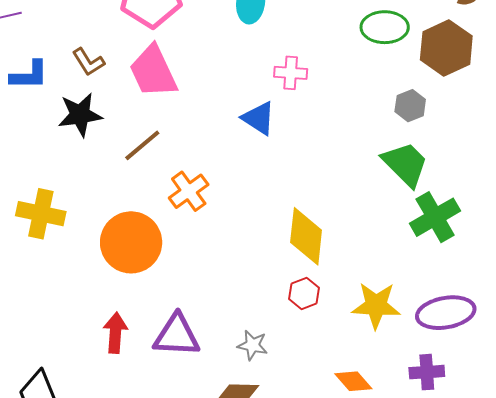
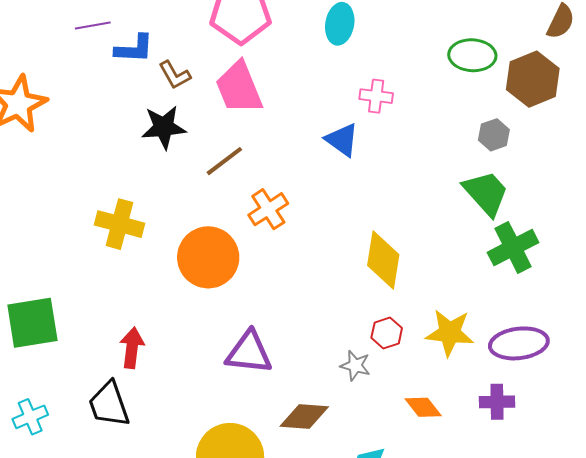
blue L-shape: (29, 75) -> (134, 49), moved
red hexagon: (304, 293) -> (387, 333), moved
red arrow: (115, 333) -> (132, 348), moved
gray star: (253, 345) -> (355, 366), moved

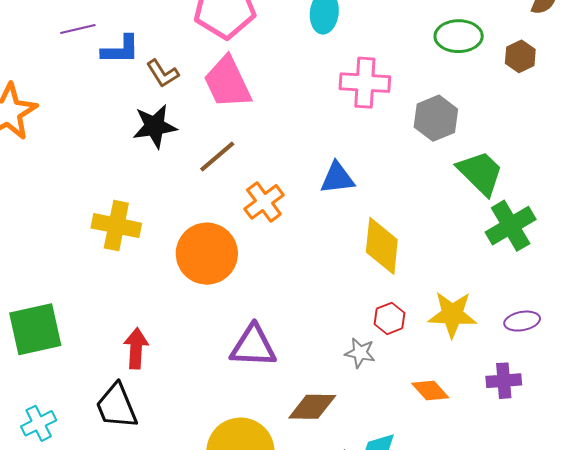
brown hexagon: (533, 79) -> (520, 56), size x0.6
pink cross: (376, 96) -> (365, 83), size x1.5
gray hexagon: (494, 135) -> (436, 118), moved, size x1.4
blue triangle: (342, 140) -> (337, 178), moved, turned -39
purple ellipse: (519, 343) -> (522, 321), size x0.6

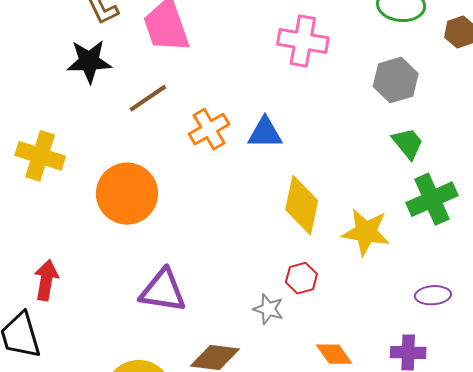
gray hexagon: (436, 118) -> (396, 80), moved
green trapezoid: (480, 173) -> (408, 143), size x0.7
orange cross: (264, 202) -> (209, 129), moved
yellow star: (452, 314) -> (366, 232), moved

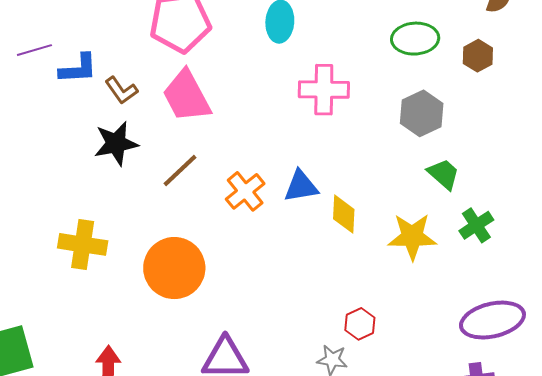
green cross: (432, 199) -> (476, 225), size x0.7
yellow diamond: (302, 205) -> (344, 214), moved, size x0.7
yellow star: (366, 232) -> (412, 237), moved
purple ellipse: (433, 295) -> (492, 320), size x1.8

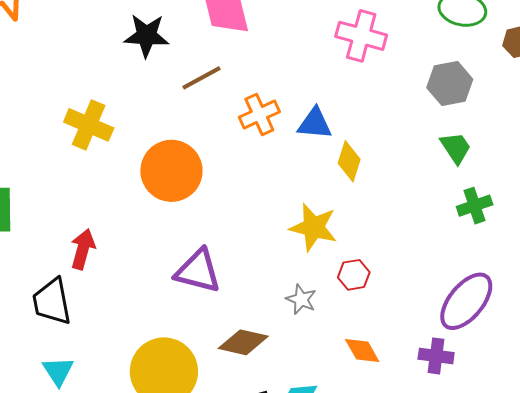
yellow star: (412, 237) -> (313, 227), moved
purple ellipse: (492, 320) -> (466, 301), turned -52
red hexagon: (360, 324) -> (354, 275), moved

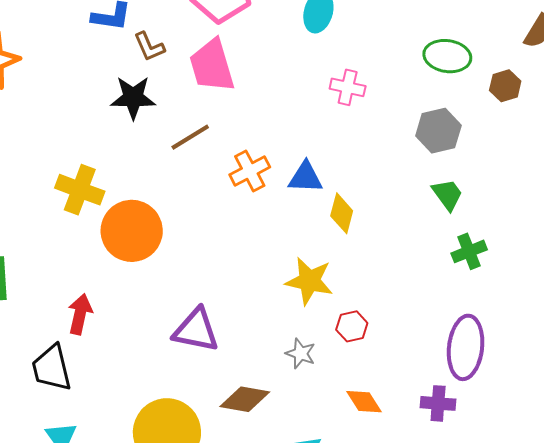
pink cross: (361, 36) -> (348, 87), size x0.7
orange circle: (171, 171) -> (132, 231), moved
purple ellipse: (466, 301) -> (466, 347), turned -30

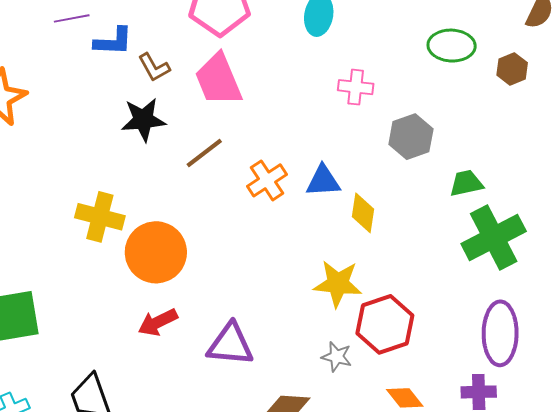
gray hexagon: (438, 131) -> (411, 137), moved
green trapezoid: (447, 195) -> (466, 183), turned -60
green cross: (469, 251) -> (494, 238), size x1.8
red arrow: (80, 314) -> (158, 322), moved, turned -123
red hexagon: (352, 326) -> (385, 324), size x1.8

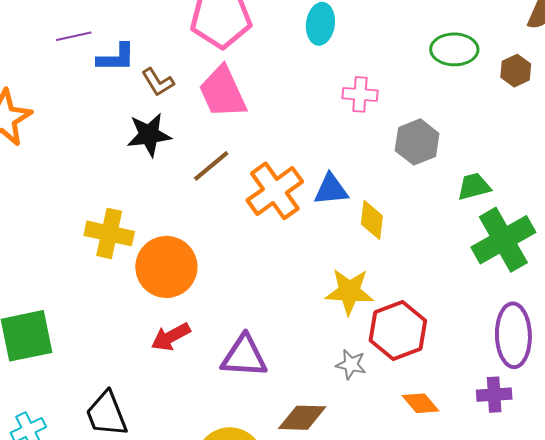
orange cross: (267, 180) -> (275, 191), size x1.4

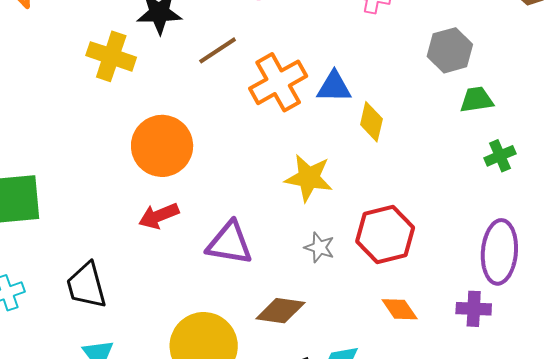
gray hexagon: (417, 142) -> (450, 50), moved
yellow cross: (109, 233) -> (111, 56), moved
green cross: (503, 240) -> (500, 156), size x0.5
yellow star: (349, 291) -> (309, 178), moved
gray star: (351, 365) -> (319, 247), moved

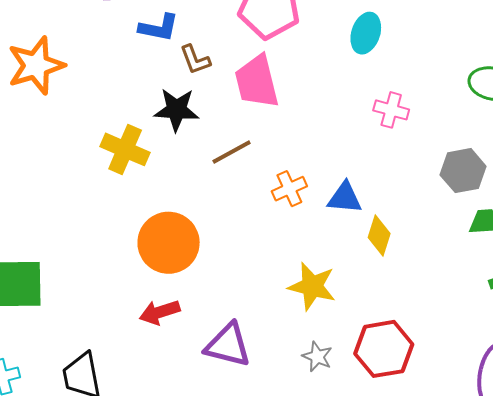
orange cross: (278, 82) -> (289, 189), size x0.6

